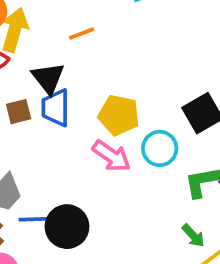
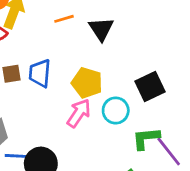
black triangle: (48, 78) -> (101, 29), moved
pink arrow: (111, 156) -> (79, 113), turned -96

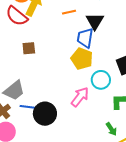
blue trapezoid: (40, 73) -> (85, 38), moved
pink arrow: (79, 113) -> (80, 97), moved

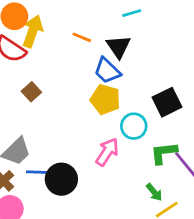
orange line: (69, 12) -> (82, 37), turned 40
blue trapezoid: (85, 38) -> (107, 71), turned -50
brown square: (29, 48) -> (31, 92), turned -32

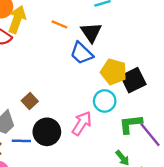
brown square: (31, 92) -> (30, 101), moved
yellow pentagon: (105, 99) -> (114, 72), moved
black circle: (61, 179) -> (47, 132), moved

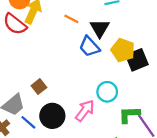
yellow pentagon: (114, 72) -> (123, 50), moved
black square: (133, 80) -> (137, 60), moved
blue line: (21, 141) -> (28, 122), turned 35

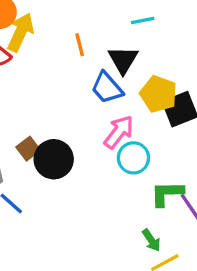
orange line: (71, 19) -> (80, 45), turned 48
pink arrow: (85, 111) -> (119, 132), moved
black circle: (52, 116) -> (54, 159), moved

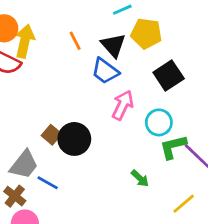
yellow pentagon: (158, 94) -> (146, 33), moved
cyan circle: (133, 158) -> (159, 122), moved
green arrow: (151, 240) -> (140, 178), moved

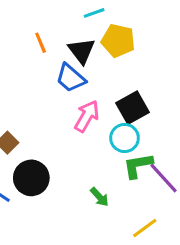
black square: (169, 76) -> (133, 108), moved
black circle: (74, 139) -> (31, 178), moved

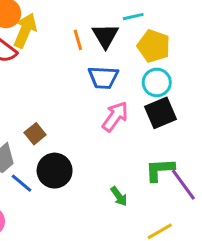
black triangle: (82, 51) -> (105, 36), moved
blue trapezoid: (71, 78) -> (103, 77), turned -44
cyan circle: (125, 138) -> (157, 82), moved

